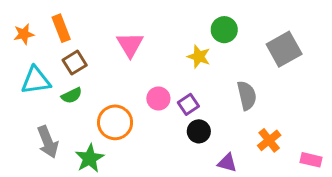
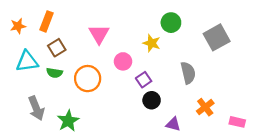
orange rectangle: (61, 28) -> (46, 21), turned 42
green semicircle: (72, 95) -> (54, 73), turned 35
pink circle: (158, 98) -> (123, 61), moved
orange circle: (115, 122) -> (88, 79), moved

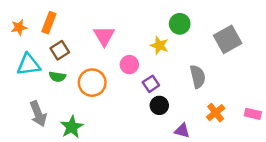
pink rectangle: (237, 122) -> (253, 114), moved

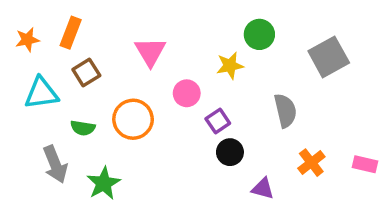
yellow star: (159, 45) -> (230, 66), turned -30
green semicircle: (57, 77) -> (83, 128), moved

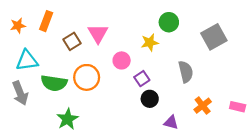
brown square: (86, 73) -> (72, 41), moved
green semicircle: (83, 128) -> (54, 83), size x1.6
gray arrow: (55, 164) -> (20, 93), moved

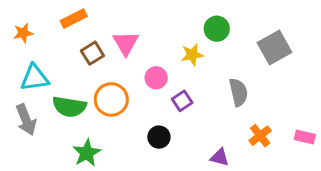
orange rectangle: (46, 21) -> (74, 19), moved, turned 42
black circle: (150, 99) -> (159, 137), moved

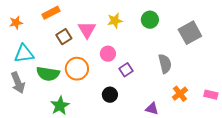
yellow star: (192, 55) -> (115, 21), moved

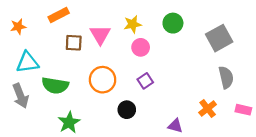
brown square: (64, 37) -> (74, 43), turned 35
pink circle: (108, 54) -> (141, 47), moved
gray semicircle: (165, 64) -> (226, 77), moved
orange circle: (77, 69) -> (103, 80), moved

